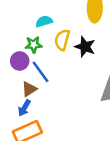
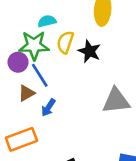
green star: (33, 45) -> (34, 45), size x1.6
blue arrow: (24, 108) -> (48, 108), moved

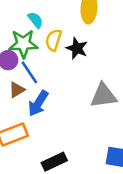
cyan semicircle: (47, 21) -> (35, 20), turned 66
blue arrow: (48, 108) -> (38, 103), size x1.5

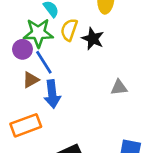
gray triangle: (103, 96) -> (119, 87), size x0.6
blue arrow: (38, 103) -> (52, 94), turned -40

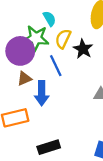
purple circle: (22, 49) -> (20, 51), size x1.6
blue line: (44, 62) -> (56, 66), moved

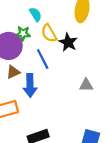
green star: (36, 38) -> (23, 33), size x0.6
yellow semicircle: (63, 39) -> (49, 33), turned -54

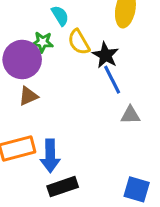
blue line: (43, 59) -> (112, 80), moved
blue arrow: (30, 86) -> (50, 156), moved

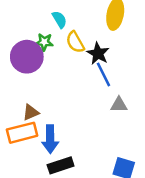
brown triangle: (28, 96) -> (31, 112), moved

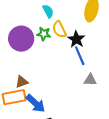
green star: (44, 42) -> (44, 34), moved
blue arrow: (50, 139) -> (36, 103), turned -50

